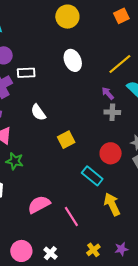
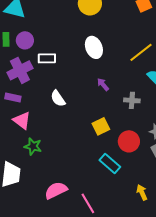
purple arrow: (108, 93) -> (103, 84), moved
yellow square: (66, 140) -> (101, 126), moved
yellow arrow: (112, 204) -> (142, 192), moved, size x0.7

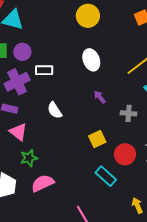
green star: (33, 146) -> (29, 158), turned -30
pink semicircle: (56, 190) -> (43, 183), moved

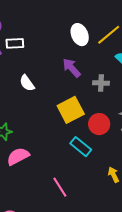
white ellipse: (91, 60) -> (80, 35), moved
purple arrow: (100, 97) -> (72, 68), size x1.5
yellow square: (97, 139) -> (71, 110), size x1.5

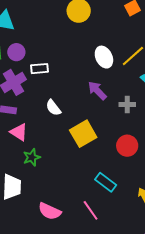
yellow square: (71, 110) -> (83, 134), moved
cyan rectangle: (81, 147) -> (106, 182), moved
pink semicircle: (18, 156) -> (50, 211), moved, turned -125

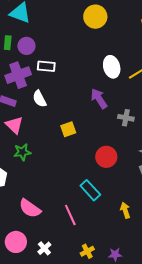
white semicircle: (53, 108) -> (40, 99), moved
yellow square: (83, 134) -> (68, 129), moved, size x0.6
red circle: (127, 146) -> (106, 157), moved

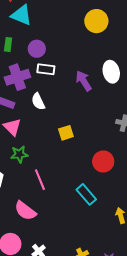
purple circle: (26, 46) -> (37, 49), moved
purple arrow: (99, 99) -> (84, 81), moved
pink line: (70, 215) -> (40, 180), moved

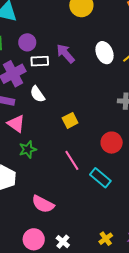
purple arrow: (84, 81) -> (66, 54), moved
pink line: (40, 180) -> (72, 160), moved

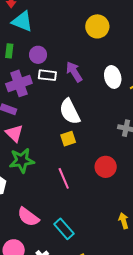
white semicircle: (37, 94) -> (70, 112), moved, size x1.5
green star: (28, 149) -> (22, 161), size x1.4
cyan rectangle: (100, 178) -> (64, 229), moved

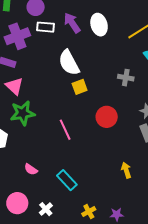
white ellipse: (113, 77) -> (99, 25), moved
yellow square: (68, 139) -> (80, 87), moved
pink semicircle: (28, 217) -> (31, 169), size x0.6

